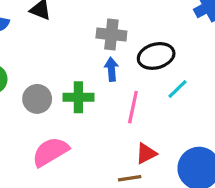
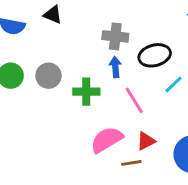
gray circle: (37, 99) -> (48, 76), moved
pink line: (133, 107) -> (134, 100), turned -44
pink semicircle: (50, 152) -> (107, 140), moved

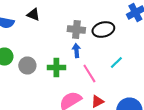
black ellipse: (155, 55) -> (103, 30), moved
gray circle: (48, 76) -> (27, 66), moved

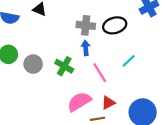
green cross: (56, 68) -> (64, 66), turned 30

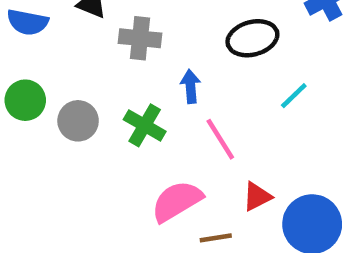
gray cross: (86, 25) -> (140, 38), moved
cyan line: (129, 61) -> (294, 96), moved
red triangle: (108, 103) -> (257, 197), moved

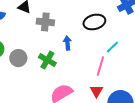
pink line: (220, 139) -> (100, 66), moved, turned 48
red triangle: (257, 197) -> (96, 91), turned -32

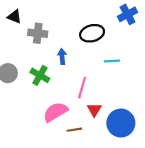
cyan line: (112, 47) -> (112, 61), turned 40
pink line: (100, 66) -> (82, 88), moved

